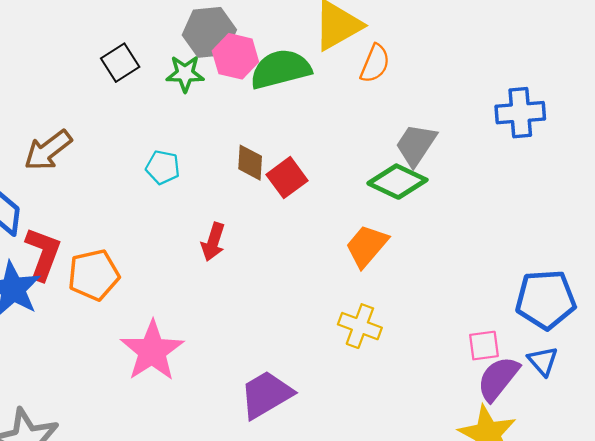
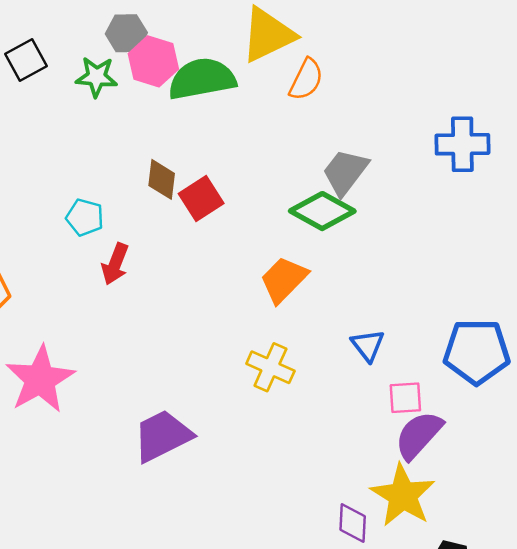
gray hexagon: (209, 32) -> (126, 33), size x0.7
cyan pentagon: (163, 167) -> (85, 217), moved
blue triangle: (543, 361) -> (368, 345), moved

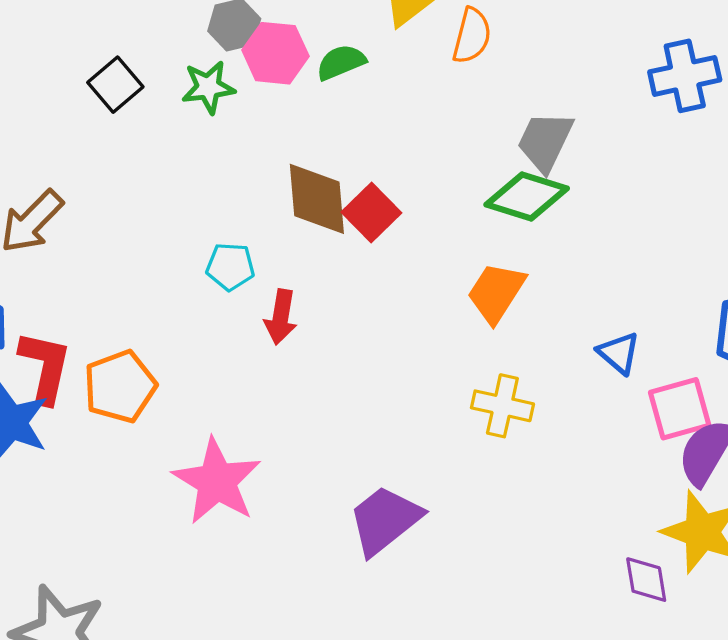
green semicircle: (202, 79) -> (341, 62), size x0.6
brown diamond: (162, 179) -> (317, 199), size x1.5
pink square: (405, 398) -> (680, 409), size x1.4

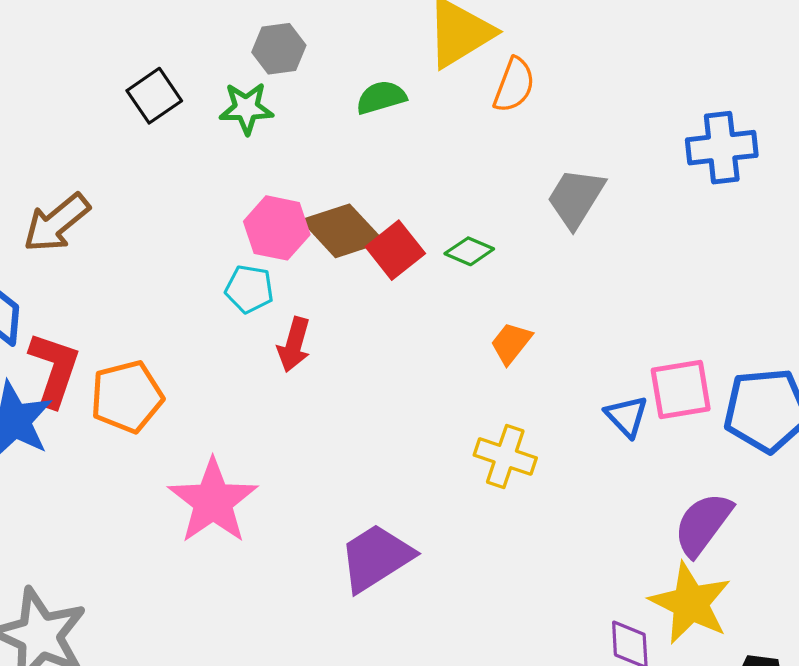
pink hexagon: (275, 53) -> (277, 228), moved
green diamond: (527, 196) -> (469, 251), moved, size x0.6
brown diamond: (317, 199) -> (343, 231), turned -44
orange trapezoid: (496, 292) -> (511, 343), size x0.7
pink square: (680, 409) -> (681, 390), moved

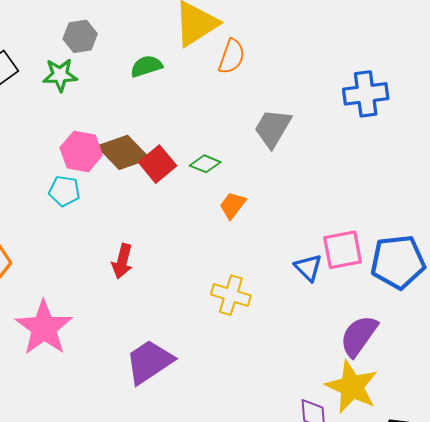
orange trapezoid: (511, 343) -> (233, 205), moved
red arrow: (294, 345) -> (122, 261), moved

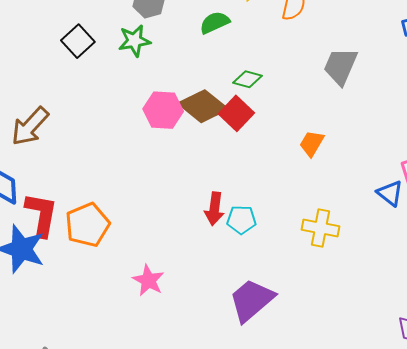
green diamond: (205, 164) -> (247, 79), moved
cyan pentagon: (64, 191) -> (241, 220), moved
pink star: (44, 328) -> (148, 280), size x0.6

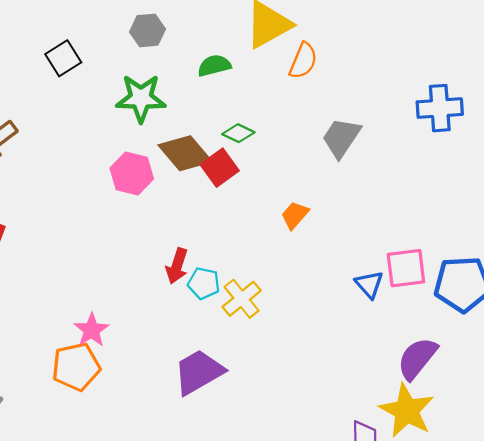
green star: (134, 41) -> (141, 98), moved, size x1.4
pink hexagon: (163, 110) -> (132, 173), moved
orange pentagon: (87, 225) -> (76, 367), moved
yellow cross: (321, 228) -> (242, 299), moved, turned 30

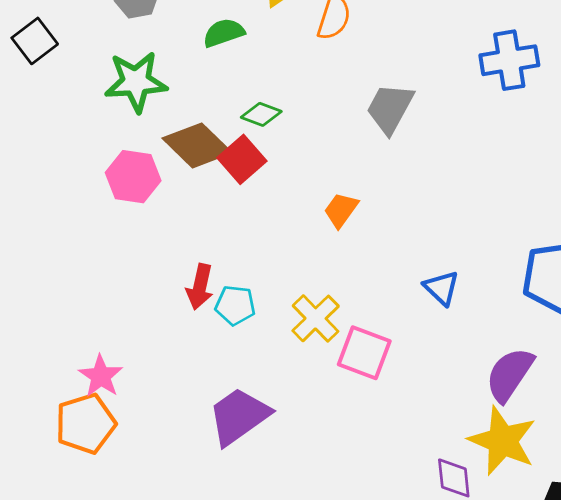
pink square: (406, 268) -> (364, 353), moved, turned 33
yellow cross: (242, 299) -> (316, 318), moved

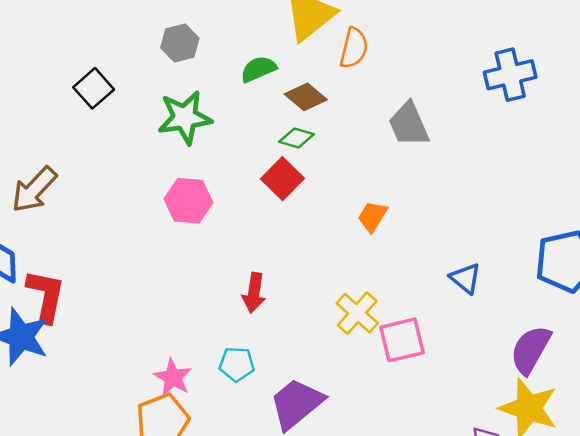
gray trapezoid: (390, 108) -> (409, 124), turned -48
brown diamond: (197, 145) -> (306, 97), moved, size x0.7
cyan pentagon: (235, 305) -> (237, 364), moved
pink square: (364, 353) -> (402, 340), turned -30

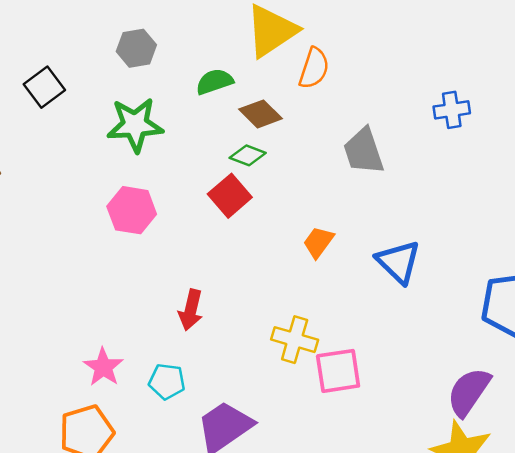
blue cross: (510, 75) -> (452, 110), moved, size x0.7
blue triangle: (465, 278) -> (398, 262), moved, size x1.4
yellow cross: (357, 313) -> (295, 340), turned -30
pink star: (173, 377) -> (103, 367), moved

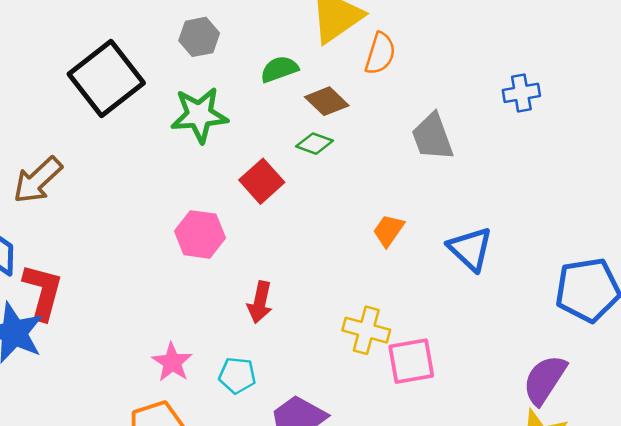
black square: (44, 87) -> (106, 78), size x1.8
red square: (230, 196) -> (262, 181), moved
pink hexagon: (132, 210) -> (200, 234), moved

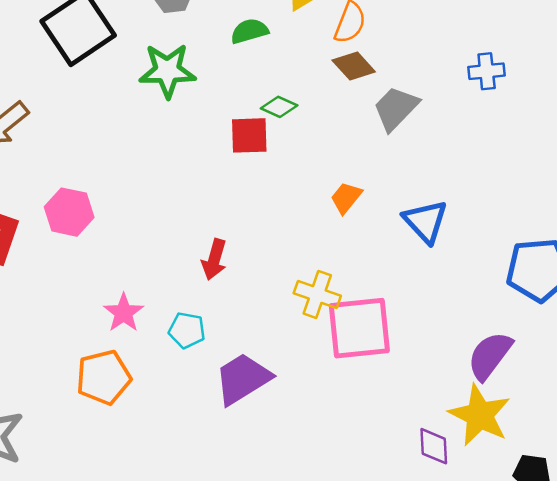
brown diamond: (327, 101) -> (354, 66), moved
gray trapezoid: (432, 137) -> (396, 108), turned 60
red square: (262, 181) -> (249, 135), moved, turned 36
pink hexagon: (200, 234) -> (69, 212), moved
pink square: (411, 361) -> (359, 328), size x1.4

